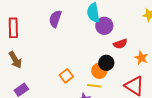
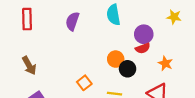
purple circle: (104, 26) -> (144, 34), moved
red rectangle: (13, 28) -> (27, 19), moved
orange circle: (99, 71) -> (116, 59), moved

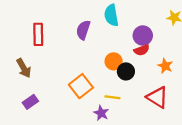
red rectangle: (27, 19) -> (38, 34), moved
purple semicircle: (72, 21) -> (83, 30), moved
orange square: (84, 83) -> (81, 86), size x1.5

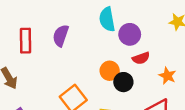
purple semicircle: (83, 30) -> (61, 36), moved
purple circle: (143, 36) -> (130, 34), moved

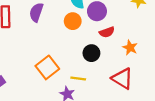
orange circle: (110, 71) -> (73, 21), moved

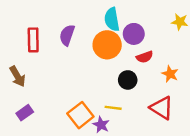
orange circle: (73, 21) -> (107, 45), size x1.5
orange square: (47, 67) -> (80, 115), moved

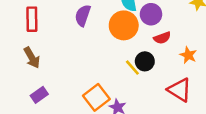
red rectangle: (33, 40) -> (32, 19), moved
yellow line: (113, 108) -> (132, 68), moved, turned 42

